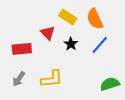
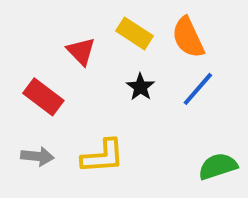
red triangle: (48, 33) -> (81, 51), moved
red rectangle: (22, 49) -> (43, 97), turned 42
gray arrow: (19, 79) -> (37, 156), turned -119

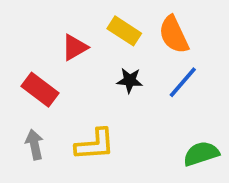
red triangle: (81, 51) -> (75, 47), turned 44
black star: (140, 87) -> (130, 80), turned -30
gray arrow: (37, 156) -> (34, 145), turned -108

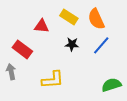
red triangle: (75, 47) -> (42, 26), turned 35
gray arrow: (34, 145) -> (11, 72), moved

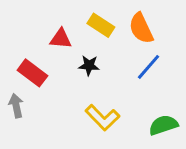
black star: (72, 44) -> (89, 65), moved
yellow L-shape: (53, 80) -> (102, 118), moved, turned 50

